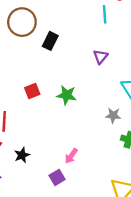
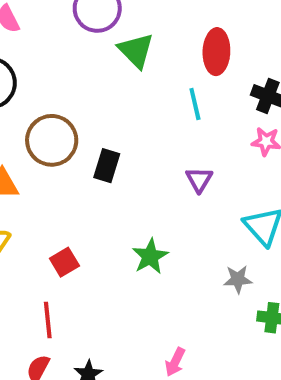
red square: (32, 91) -> (64, 262), moved
green star: (67, 95) -> (150, 256), turned -30

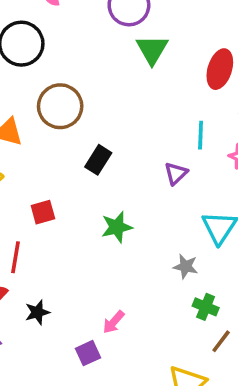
cyan line: (195, 104) -> (201, 135), moved
black rectangle: (107, 166) -> (98, 160), moved

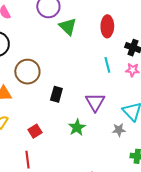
purple triangle: (176, 173) -> (95, 102), moved, size x1.5
gray star: (186, 266) -> (119, 130), moved

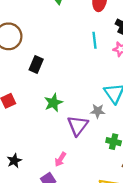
purple triangle: (95, 102) -> (78, 126), moved

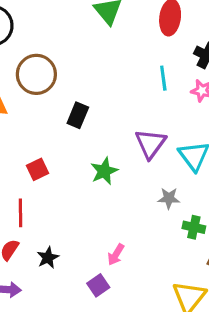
gray star: (98, 111) -> (169, 198), moved
purple triangle: (78, 126) -> (150, 144), moved

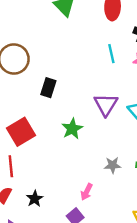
red square: (38, 169) -> (21, 132), size x1.6
gray star: (169, 198) -> (113, 165), moved

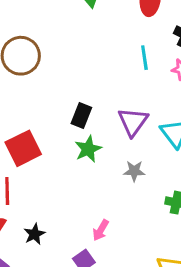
black rectangle: (48, 88) -> (81, 115), moved
gray star: (113, 165) -> (134, 171), moved

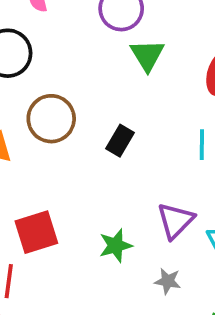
black rectangle: (81, 115) -> (120, 141), moved

